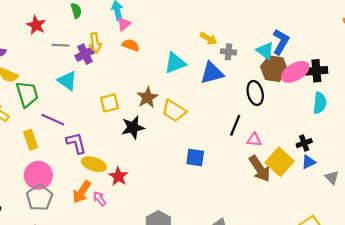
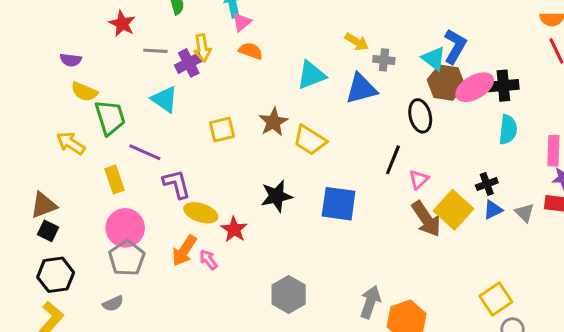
black star: (133, 127) -> (276, 196), moved
pink triangle: (254, 140) -> (419, 179), turned -48
blue square: (195, 157) -> (339, 204), size x1.4
gray triangle: (332, 178) -> (525, 213), moved

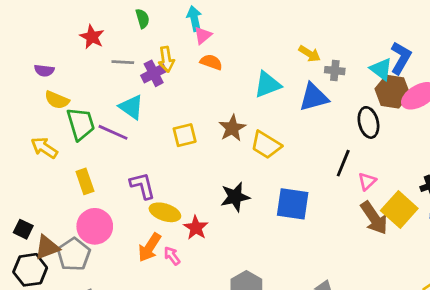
purple line: (145, 152) -> (113, 132), moved
brown triangle: (43, 205) -> (47, 247), moved
gray pentagon: (127, 258) -> (74, 254), moved

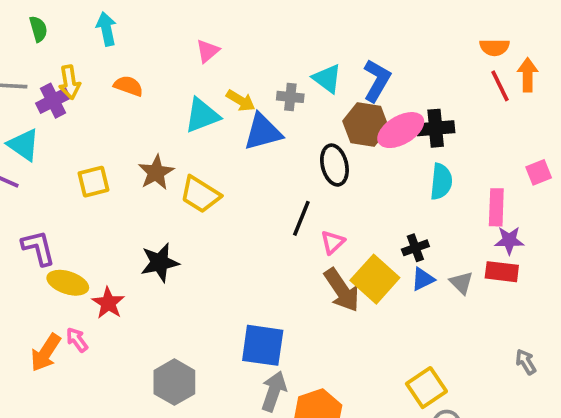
pink triangle: (203, 35) -> (208, 51), moved
yellow arrow: (310, 54) -> (241, 101), moved
cyan triangle: (381, 69) -> (327, 79), moved
blue square: (293, 204) -> (263, 345), moved
orange arrow: (149, 247) -> (46, 353), moved

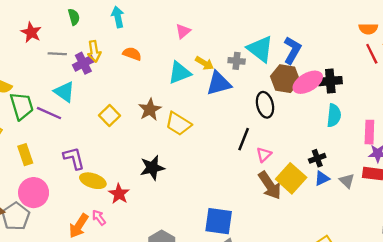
cyan triangle: (327, 79) -> (260, 49), size x1.4
yellow square: (94, 182) -> (110, 115), turned -30

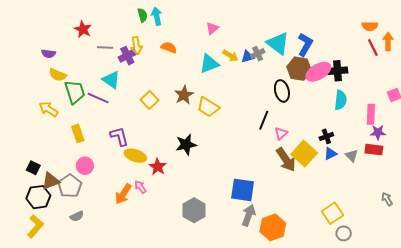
green semicircle: (74, 17) -> (142, 15), moved
gray cross: (237, 61) -> (258, 54), turned -32
blue triangle: (219, 83) -> (248, 57), moved, size x0.6
pink circle: (34, 193) -> (85, 166), size x0.7

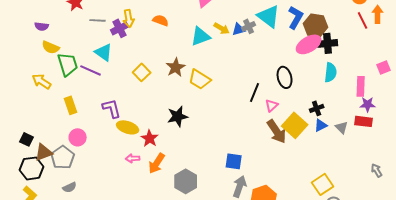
brown hexagon: (299, 69) -> (316, 25), moved
black ellipse: (282, 91) -> (285, 77), moved
pink arrow: (140, 187) -> (133, 158), turned -56
blue square: (243, 190) -> (234, 161), size x0.7
orange arrow: (123, 194) -> (157, 163), moved

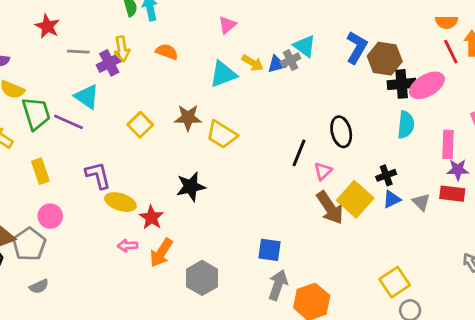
cyan triangle: (269, 16) -> (305, 46), moved, size x0.7
pink ellipse: (309, 44) -> (427, 85), moved
brown star: (176, 67) -> (188, 118), turned 30

